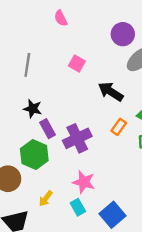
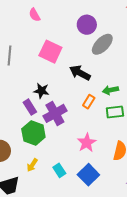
pink square: (77, 64) -> (50, 52), size x1.6
black star: (33, 109) -> (41, 91), moved
green hexagon: (34, 155) -> (33, 133), moved
pink star: (84, 182) -> (87, 143), moved, turned 30

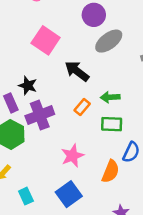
cyan rectangle: (59, 170) -> (26, 196), moved

